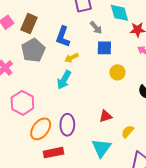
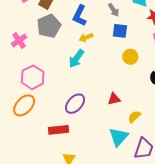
purple ellipse: (67, 125) -> (75, 104), turned 35
orange ellipse: (41, 129) -> (24, 105), moved
cyan triangle: (101, 148) -> (119, 137), moved

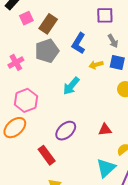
yellow arrow: (86, 37) -> (96, 65), moved
red rectangle: (58, 130) -> (47, 155), turned 54

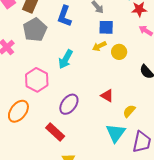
yellow arrow: (96, 65) -> (99, 46), moved
pink hexagon: (26, 100) -> (37, 80), moved
red triangle: (105, 130) -> (107, 96), turned 48

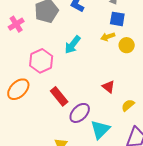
purple ellipse: (69, 104) -> (80, 113), moved
red rectangle: (55, 132) -> (59, 96), moved
cyan triangle: (116, 133) -> (100, 130), moved

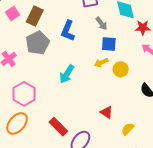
pink hexagon: (41, 61) -> (24, 94), moved

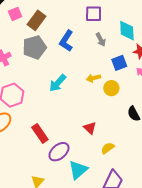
blue square: (109, 44) -> (119, 63), moved, turned -35

